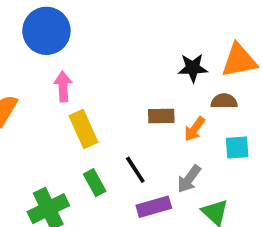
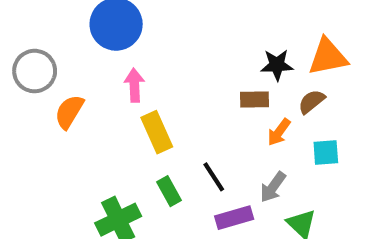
brown semicircle: (224, 101) -> (312, 102), turned -40
brown rectangle: (161, 116) -> (255, 100), moved

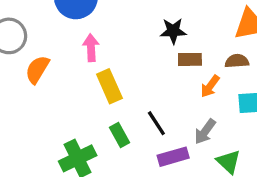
black star: (277, 65) -> (173, 31), moved
brown semicircle: (312, 102) -> (237, 61), turned 35

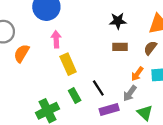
black star: (173, 31) -> (118, 21), moved
brown semicircle: (237, 61) -> (150, 48), turned -48
orange arrow: (210, 86) -> (137, 74), moved

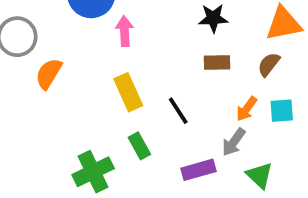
pink arrow: (56, 39) -> (124, 31), moved
black line: (98, 88) -> (178, 111), moved

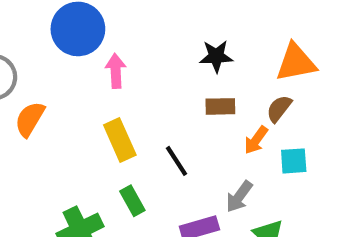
orange arrow: (247, 109) -> (256, 140), moved

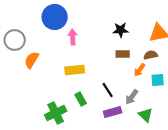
brown semicircle: (279, 109) -> (151, 55), turned 40
yellow rectangle: (120, 140) -> (75, 70), turned -72
black line: (176, 161) -> (108, 90), moved

